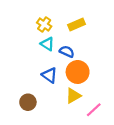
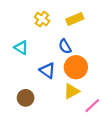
cyan triangle: (47, 44) -> (21, 48), moved
blue semicircle: (67, 51) -> (65, 46), turned -144

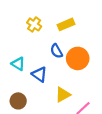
cyan triangle: (21, 48) -> (18, 64), moved
orange circle: (76, 67) -> (78, 58), moved

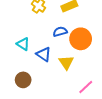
blue semicircle: (56, 51) -> (60, 32), turned 104
yellow triangle: (63, 95) -> (66, 62), moved, turned -35

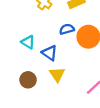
yellow triangle: (66, 62) -> (57, 74), moved

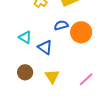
yellow triangle: (57, 74) -> (52, 76), moved

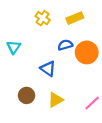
cyan triangle: (25, 37) -> (14, 47), moved, turned 32
yellow triangle: (52, 76) -> (56, 100), turned 35

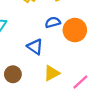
yellow triangle: (56, 100) -> (52, 73), moved

